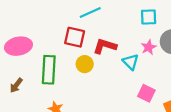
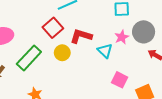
red square: (75, 37) -> (53, 28), turned 36
green rectangle: (49, 70) -> (29, 58), turned 40

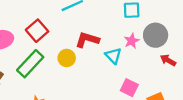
red square: (53, 28) -> (37, 31), moved

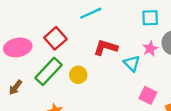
yellow circle: (67, 58) -> (78, 75), moved

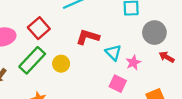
pink star: (150, 49) -> (133, 63), moved
pink square: (148, 95) -> (118, 84), moved

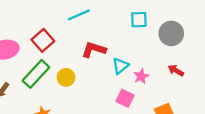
gray circle: (154, 33) -> (171, 33), moved
cyan triangle: (113, 53) -> (120, 66), turned 36

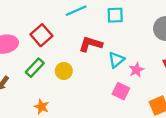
cyan square: (139, 20) -> (115, 15), moved
green rectangle: (36, 74) -> (35, 68), size x0.7

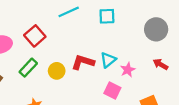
red L-shape: (91, 44) -> (83, 62), moved

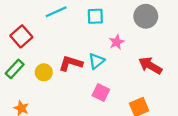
gray circle: (156, 29) -> (146, 16), moved
red arrow: (160, 64) -> (150, 66), size x1.5
pink star: (128, 70) -> (117, 42), moved

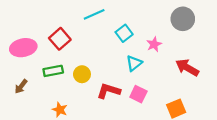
cyan square: (95, 16) -> (124, 33), moved, turned -35
red L-shape: (71, 63) -> (109, 91), moved
green rectangle: (15, 69) -> (53, 71), turned 36

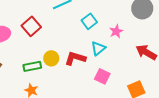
green rectangle: (53, 71) -> (32, 66), moved
red L-shape: (109, 91) -> (75, 58), moved

